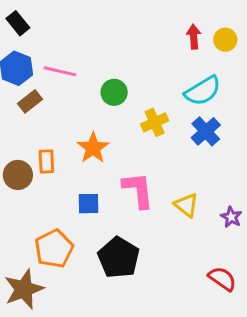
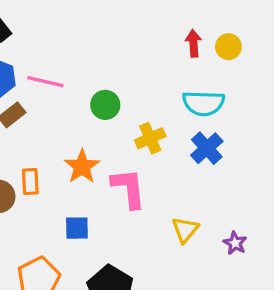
cyan semicircle: (203, 91) -> (203, 103), turned 33
pink L-shape: (138, 190) -> (129, 188), moved
yellow triangle: (186, 205) -> (185, 230), turned 32

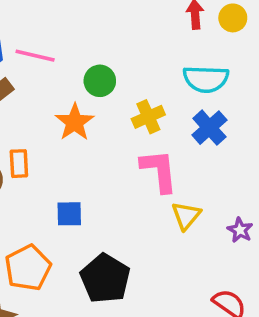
orange star: (82, 166) -> (75, 122), moved
pink L-shape: (129, 188) -> (159, 171), moved

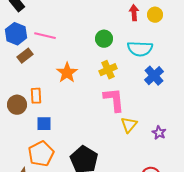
green circle: (100, 81) -> (104, 39), moved
blue cross: (209, 128) -> (154, 76), moved
blue square: (69, 214) -> (44, 124), moved

